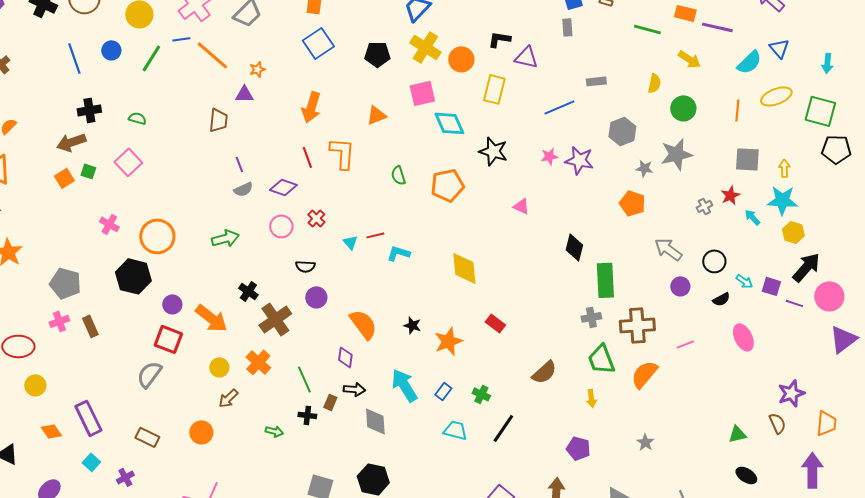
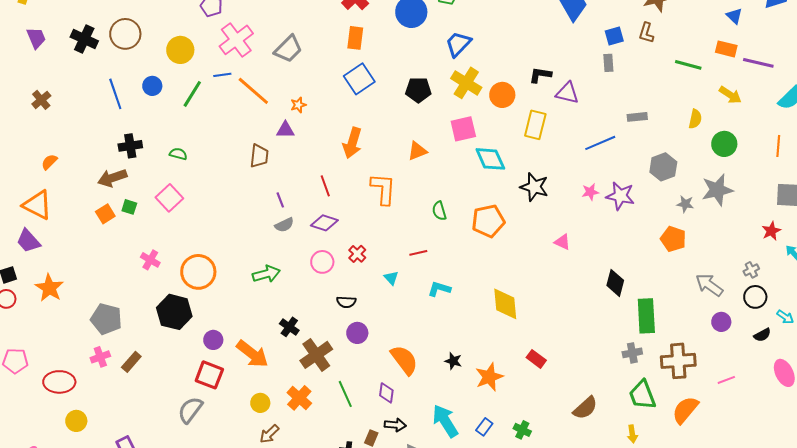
red line: (307, 157) -> (325, 186), moved
gray cross: (704, 206) -> (751, 270), moved
red line: (375, 235) -> (418, 253), moved
brown rectangle: (90, 326) -> (131, 362), turned 65
green line: (304, 379) -> (345, 394), moved

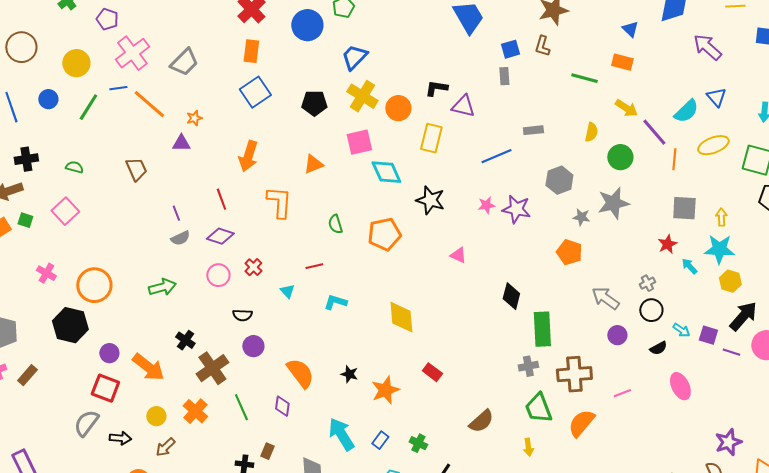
purple line: (758, 63) -> (654, 132), moved, turned 36
brown trapezoid: (259, 156) -> (136, 169), moved, turned -30
black arrow: (395, 425) -> (120, 438), moved

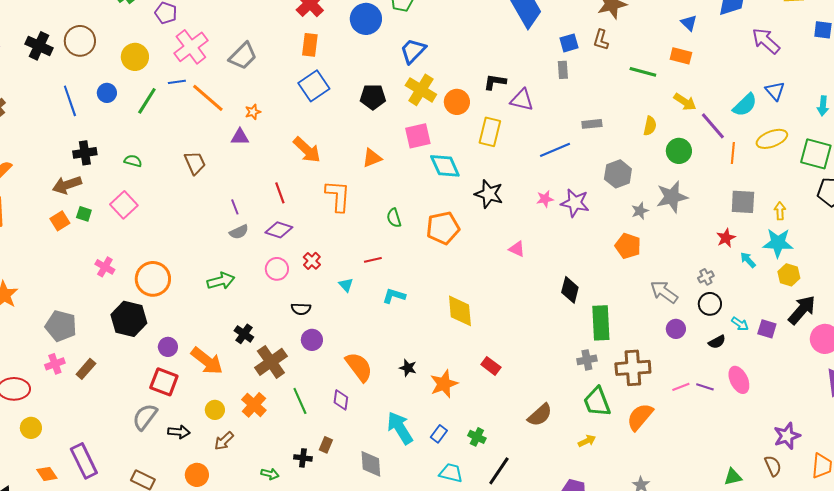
orange arrow: (248, 156) -> (307, 150), turned -64
gray star: (581, 217) -> (640, 211), turned -30
purple line: (731, 352) -> (705, 387), moved
yellow arrow: (528, 447) -> (587, 441), turned -108

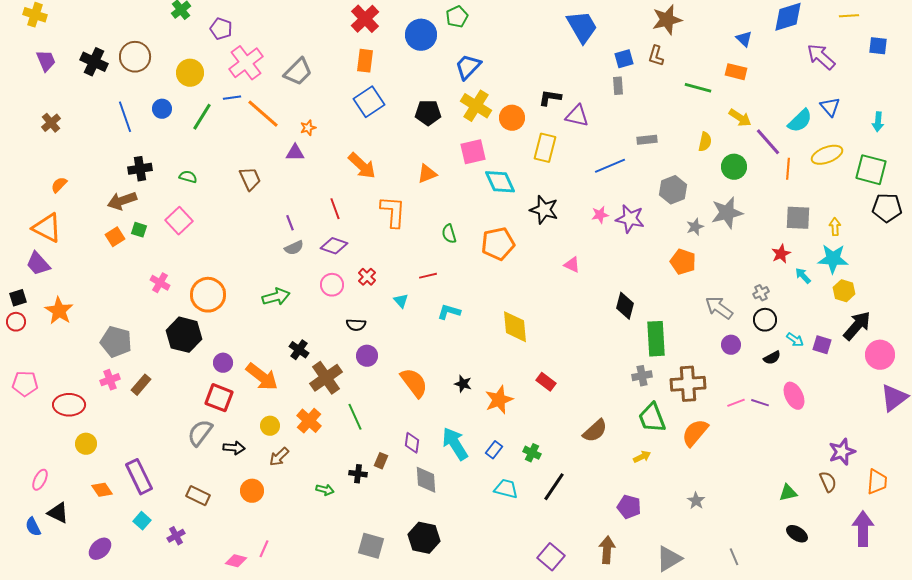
purple diamond: (341, 400) -> (412, 443), moved

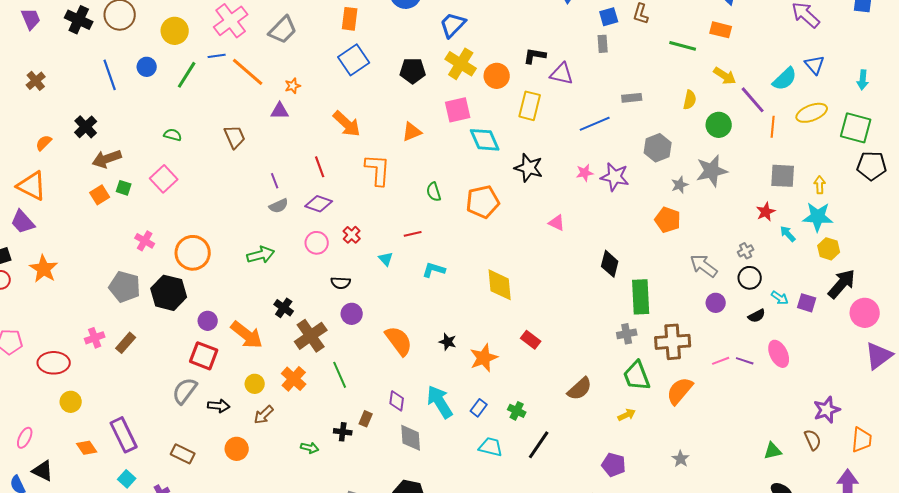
black cross: (140, 169) -> (86, 127), moved, turned -35
gray pentagon: (116, 342) -> (125, 287), moved

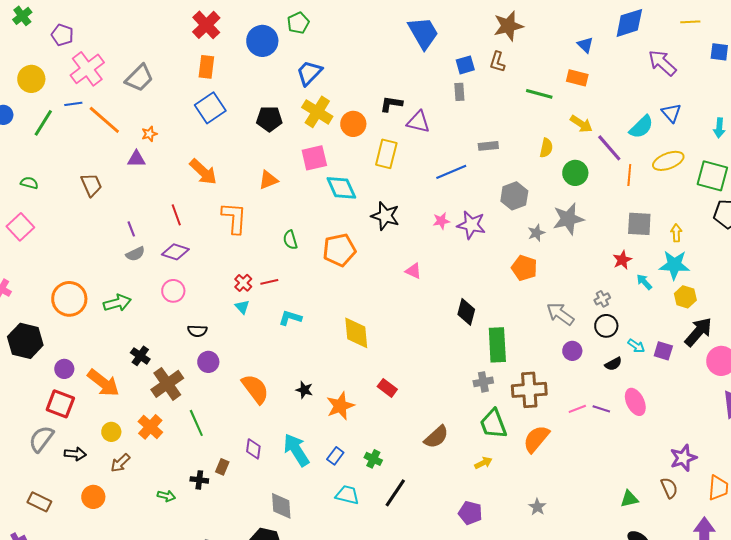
red cross: (352, 235) -> (243, 283), moved
orange circle: (193, 253) -> (69, 299), moved
gray diamond: (411, 438) -> (281, 506), moved

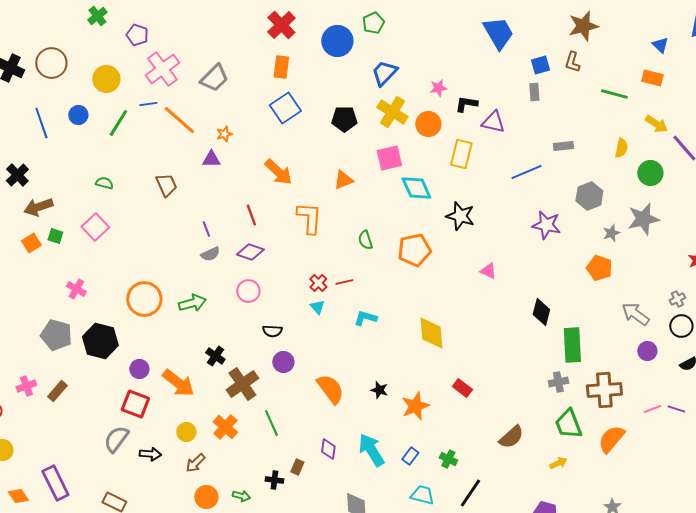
pink star: (441, 221) -> (438, 88), moved
orange circle: (93, 497) -> (206, 497), moved

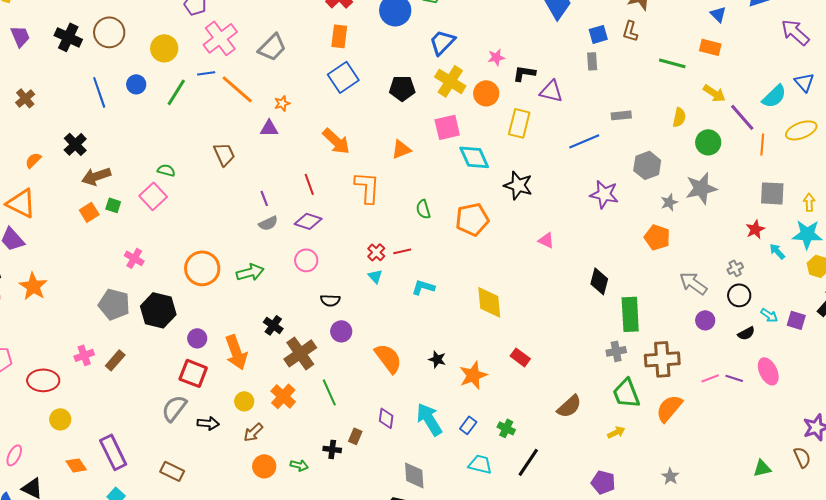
green semicircle: (104, 183) -> (166, 170), moved
orange arrow: (178, 383) -> (236, 352), turned 32

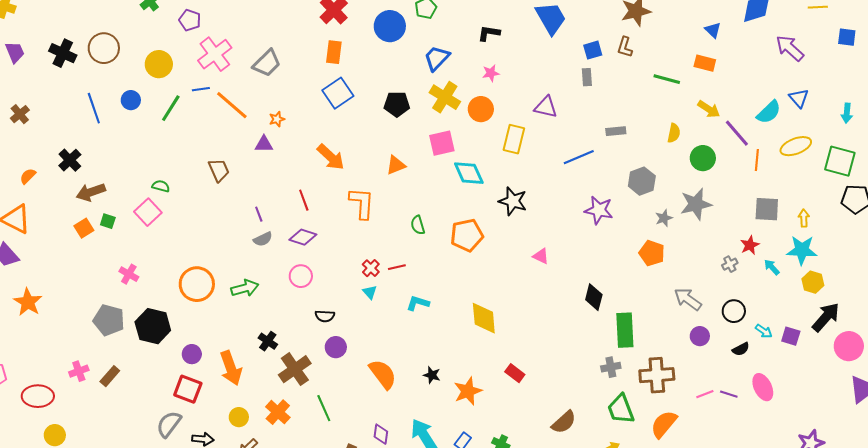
black L-shape: (524, 73) -> (489, 33), moved
gray cross: (735, 268) -> (730, 264), moved

